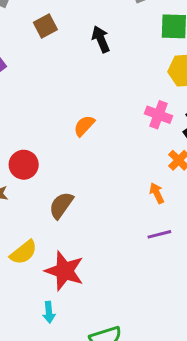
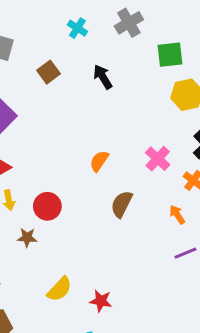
pink cross: (158, 115) -> (158, 159), moved, turned 30
brown semicircle: (61, 205) -> (122, 204), moved
red star: (64, 271) -> (101, 301), size x0.6

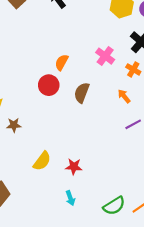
red circle: (47, 206) -> (49, 85), moved

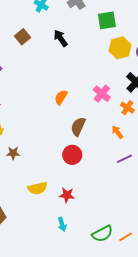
red circle: (49, 85) -> (72, 155), moved
yellow semicircle: (42, 161) -> (38, 188), turned 36

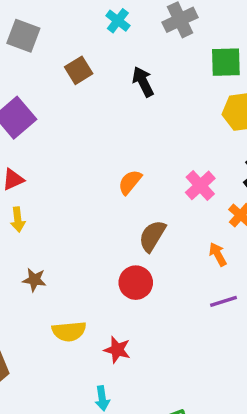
brown star: (13, 153) -> (34, 280), moved

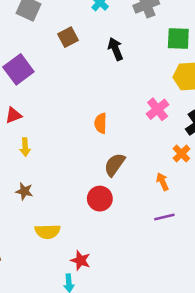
orange semicircle: (130, 182) -> (101, 123), turned -42
pink cross: (200, 185) -> (158, 109), moved
yellow arrow: (18, 220) -> (25, 147), moved
red star: (117, 350) -> (80, 260), moved

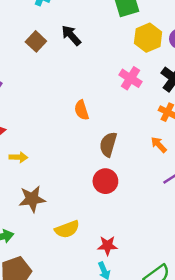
brown square: (68, 37) -> (36, 41), moved
yellow arrow: (25, 147) -> (18, 157), turned -66
brown star: (24, 191) -> (32, 199), size x1.5

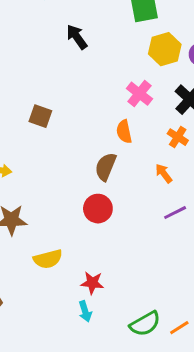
brown square: (36, 41) -> (40, 116), moved, turned -30
orange semicircle: (82, 110) -> (124, 132), moved

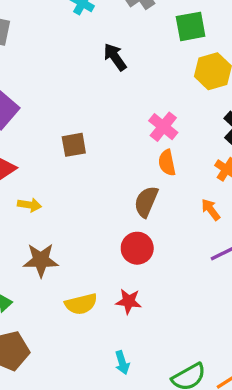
pink cross: (139, 94) -> (163, 127), moved
brown square: (40, 116) -> (74, 145), turned -30
red star: (92, 283) -> (129, 301), moved

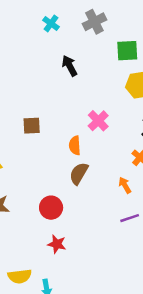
orange semicircle: (167, 163) -> (75, 145), moved
red circle: (137, 248) -> (51, 208), moved
yellow semicircle: (81, 304) -> (20, 276), moved

